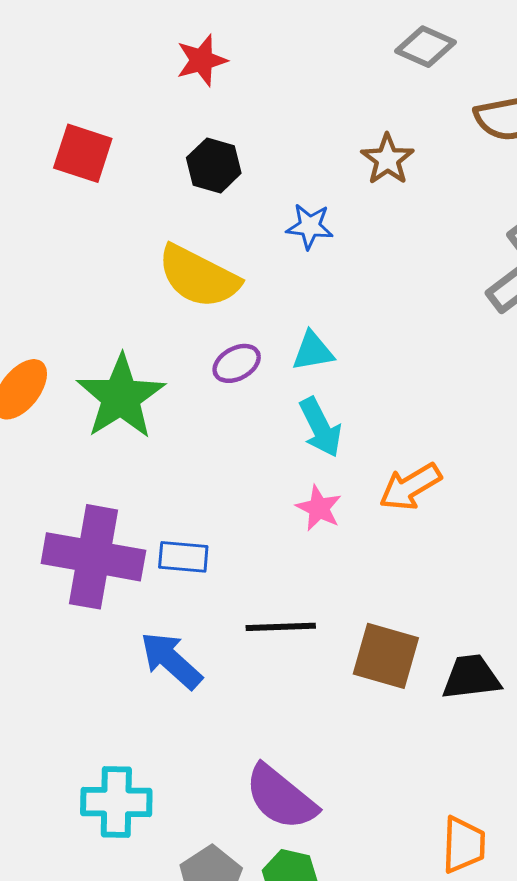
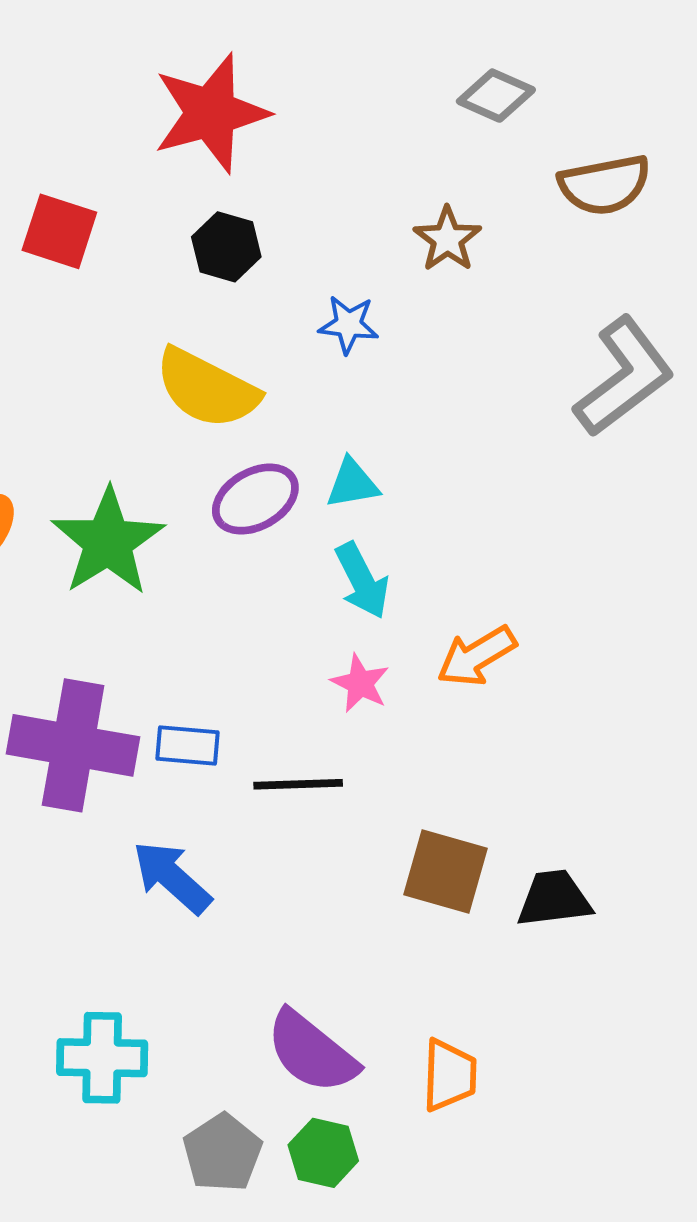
red star: (202, 60) -> (211, 113), size x1.8
purple ellipse: (237, 363) -> (255, 499), size x1.4
black line: (281, 627) -> (298, 784), moved
orange trapezoid: (464, 845) -> (449, 1075), moved

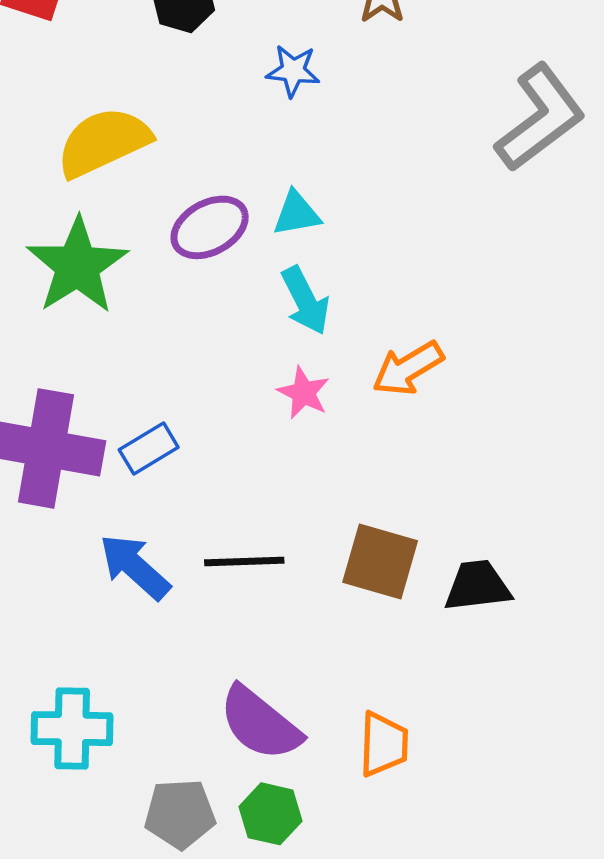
yellow semicircle: (207, 388) -> (103, 142), moved, turned 128
blue rectangle: (187, 745) -> (149, 448), turned -36
black line: (298, 784) -> (244, 562), moved
gray pentagon: (222, 1153) -> (180, 814), turned 30

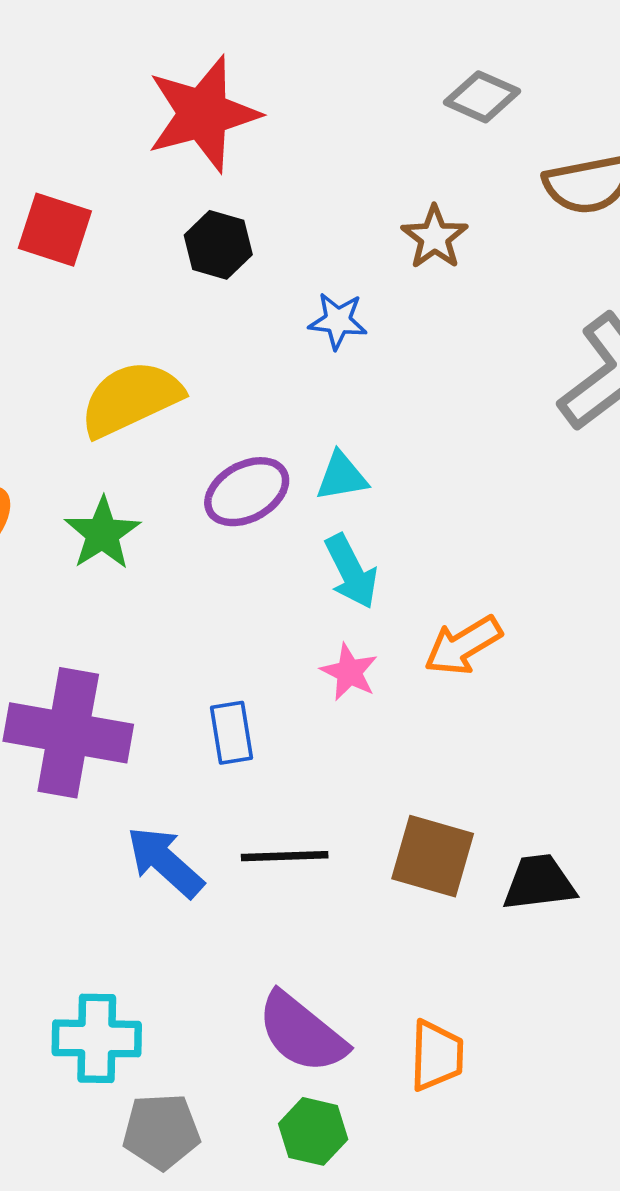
green star: (77, 266) -> (102, 533), size x0.7
blue rectangle: (149, 448) -> (232, 733), moved, turned -68
gray pentagon: (180, 814) -> (161, 1131), moved

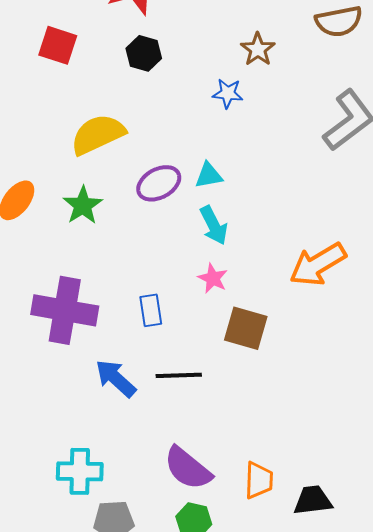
blue star: (338, 321) -> (228, 93), moved
orange arrow: (463, 645) -> (318, 264), moved, size x1.4
brown square: (433, 856) -> (246, 328), moved
black trapezoid: (539, 883) -> (313, 500), moved

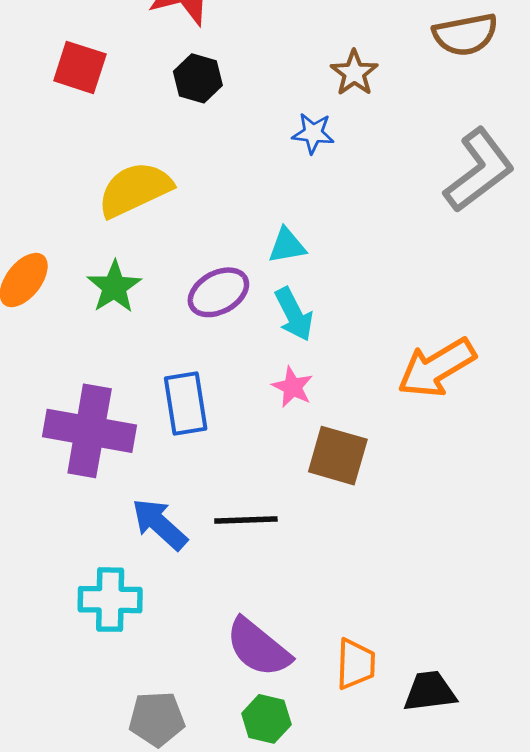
purple ellipse: (159, 183) -> (218, 292), moved
blue rectangle: (151, 310) -> (186, 403), moved, size x1.4
cyan cross: (80, 471) -> (110, 600), moved

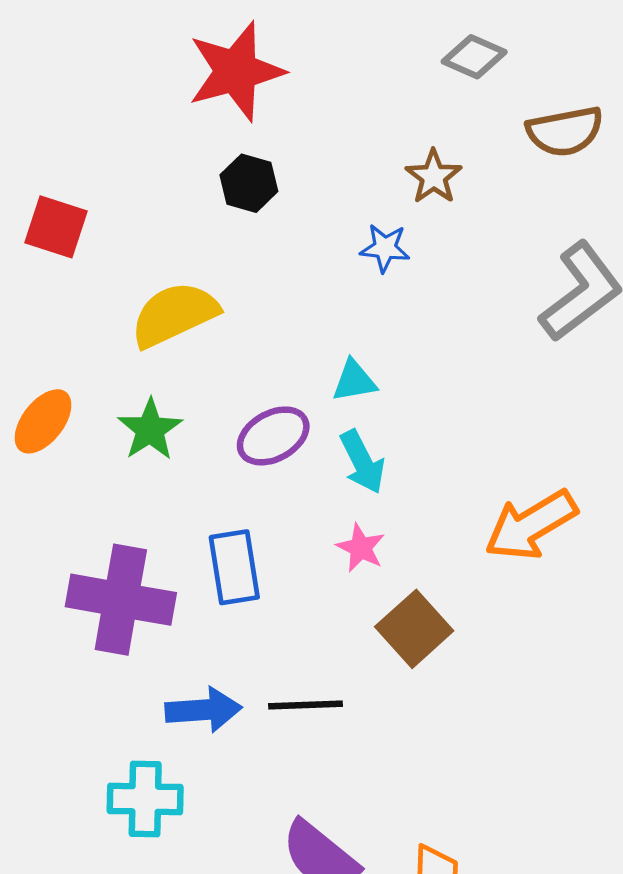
red square: (80, 67) -> (56, 227), moved
brown square: (338, 456) -> (414, 629), turned 32
blue arrow: (159, 524) -> (203, 710), turned 134

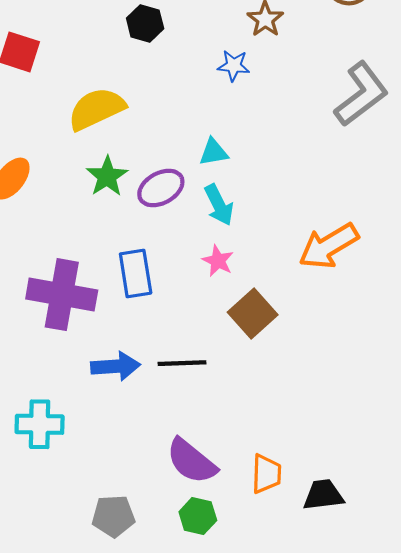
green star: (150, 429) -> (107, 176), moved
cyan cross: (145, 799) -> (40, 424), moved

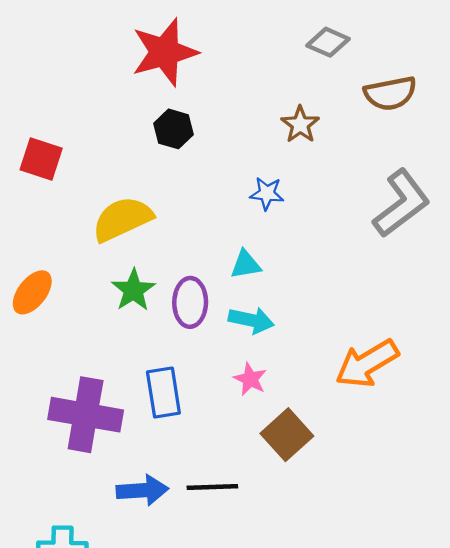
blue star: (234, 66) -> (267, 193), moved
purple ellipse: (161, 188) -> (190, 302), turned -60
cyan arrow: (219, 205) -> (251, 320), turned -51

